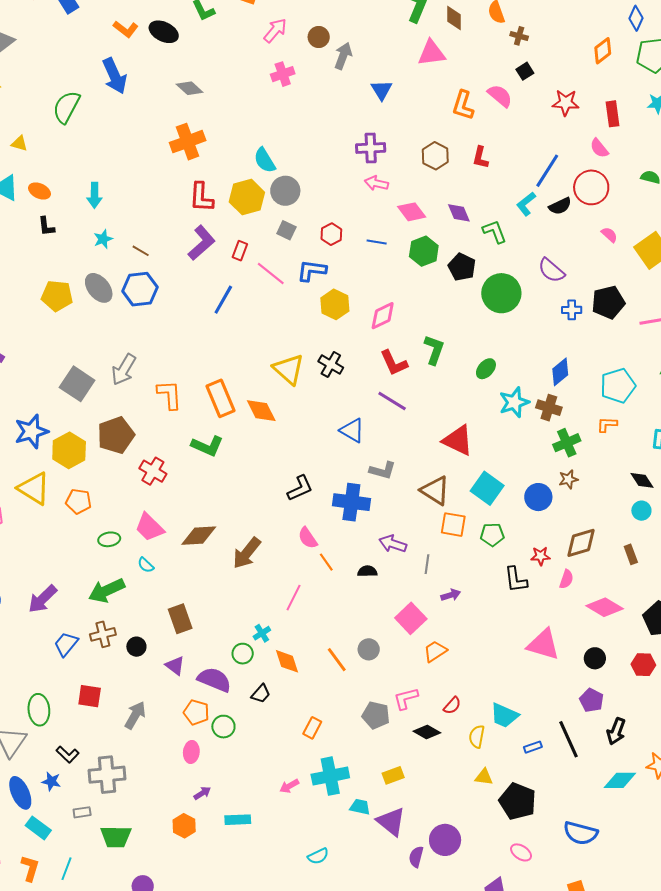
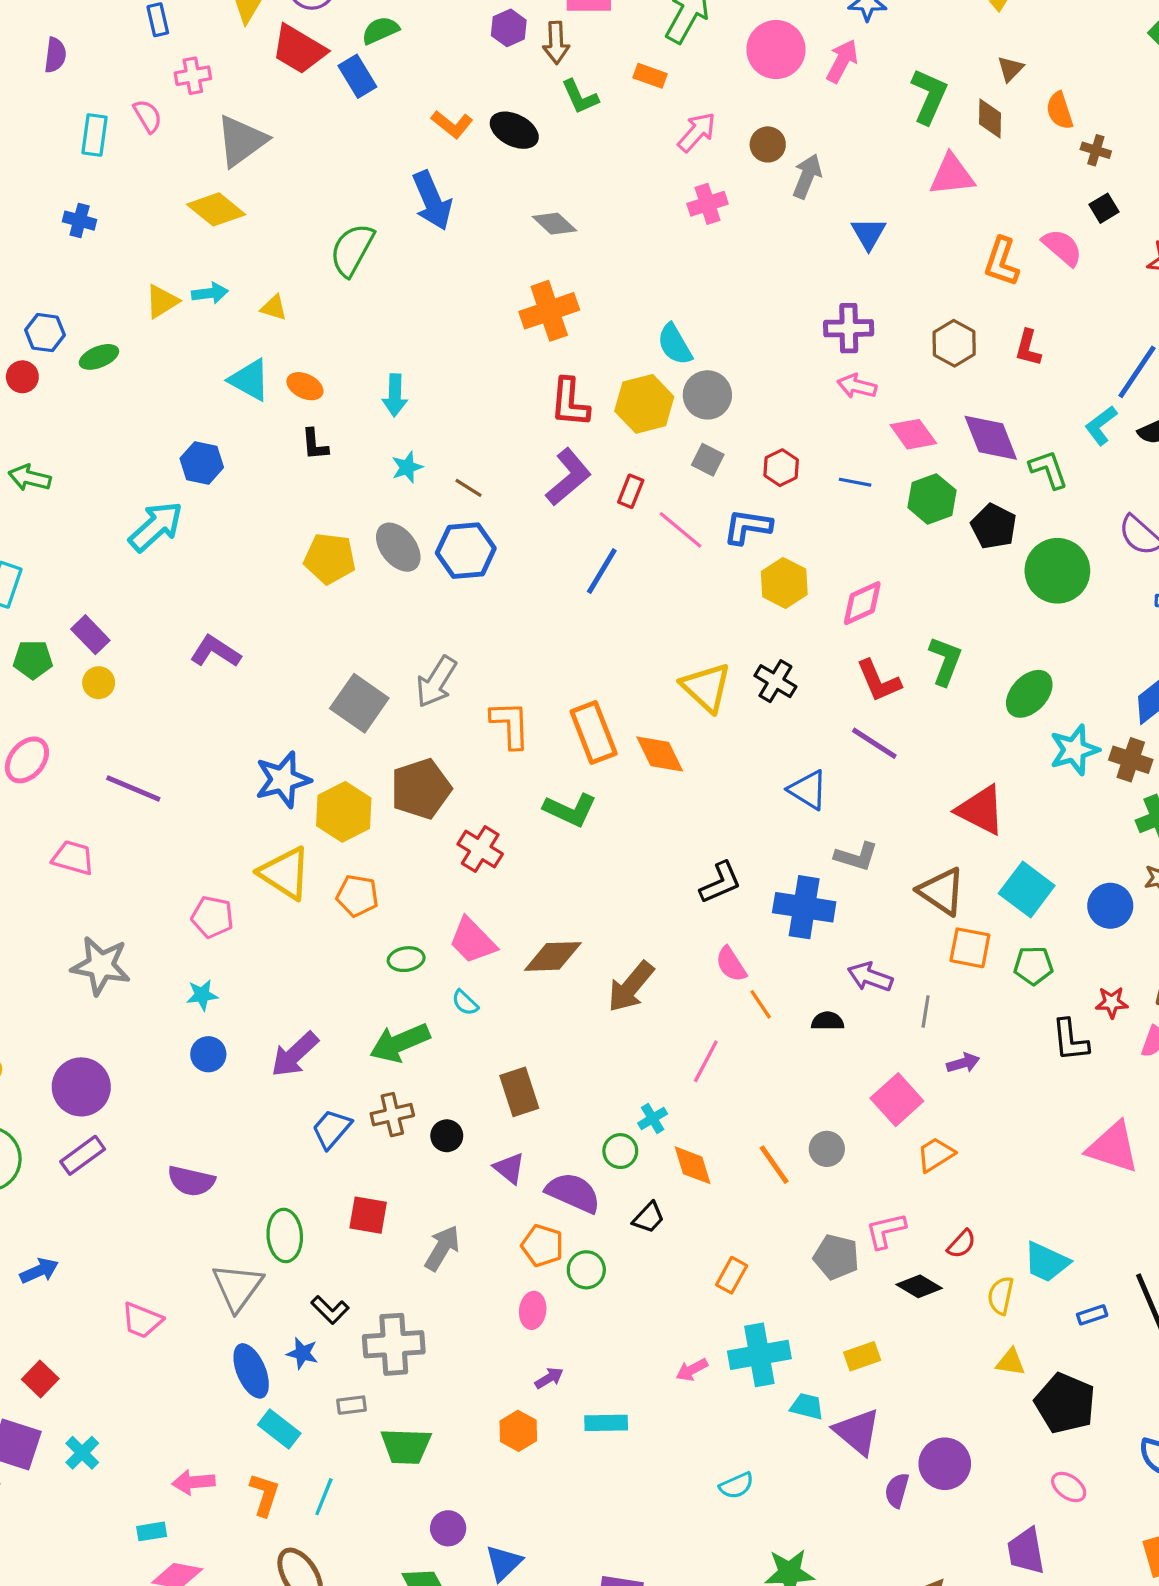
purple diamond: (459, 213) -> (991, 438), size x1.5
green ellipse: (486, 369) -> (1029, 694), size x1.4

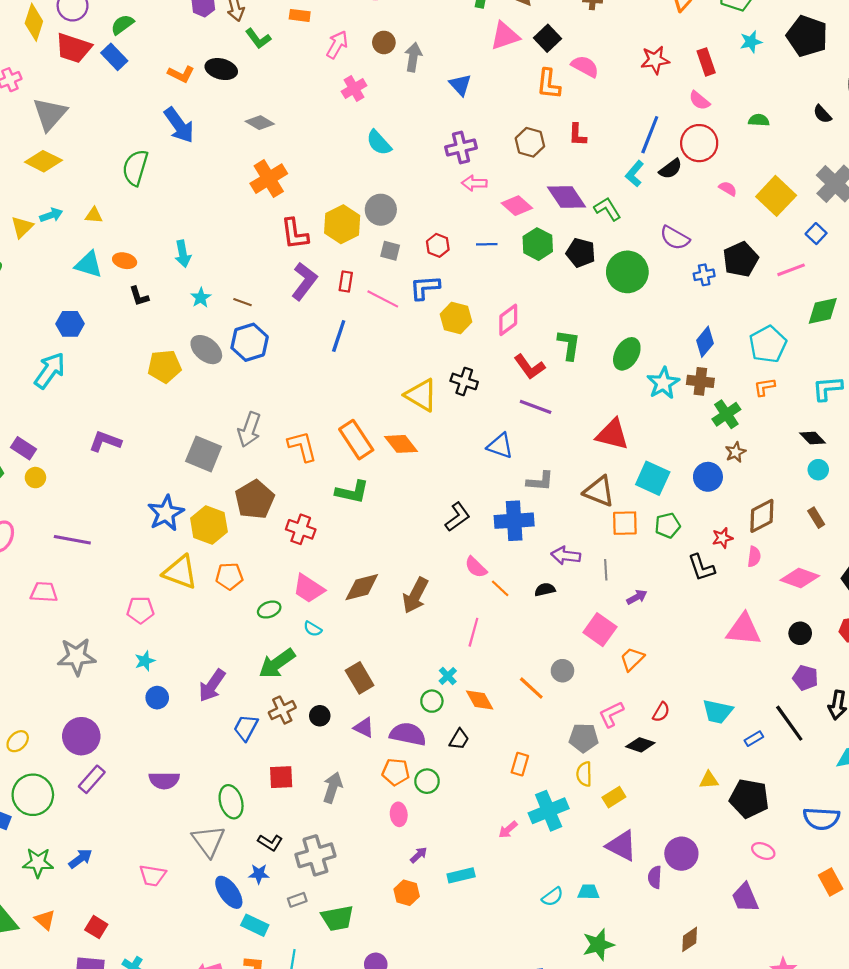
black square: (1104, 208) -> (548, 38), moved, size x1.4
cyan semicircle: (675, 344) -> (379, 143), moved
yellow semicircle: (1001, 1296) -> (584, 774), moved
cyan trapezoid: (807, 1406) -> (588, 892), moved

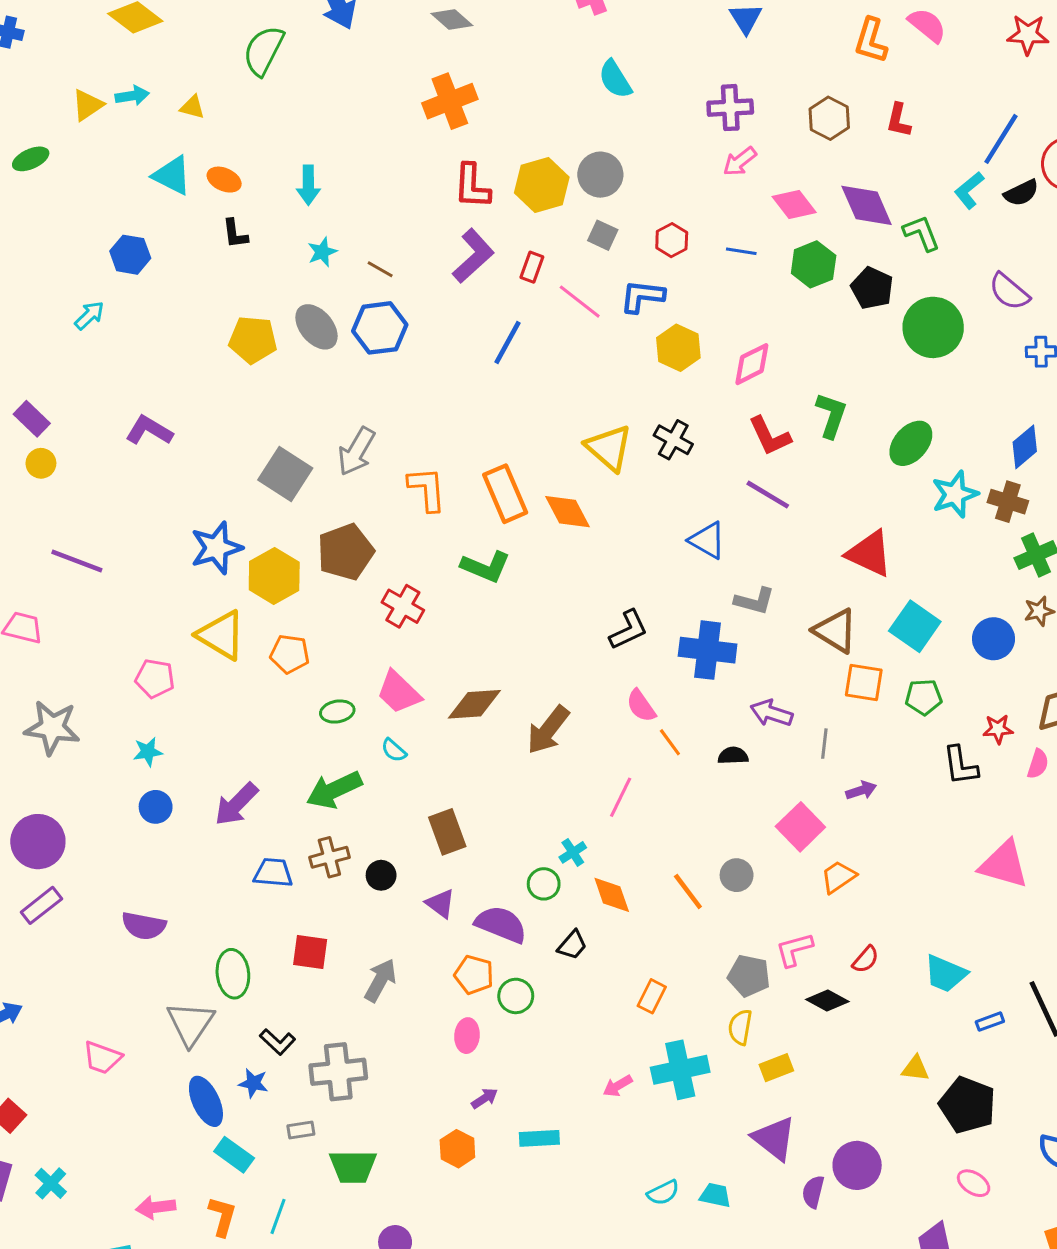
pink arrow: (474, 183) -> (740, 161), turned -50
cyan arrow: (50, 370) -> (89, 315), size x0.6
blue trapezoid: (246, 728) -> (273, 873), turned 56

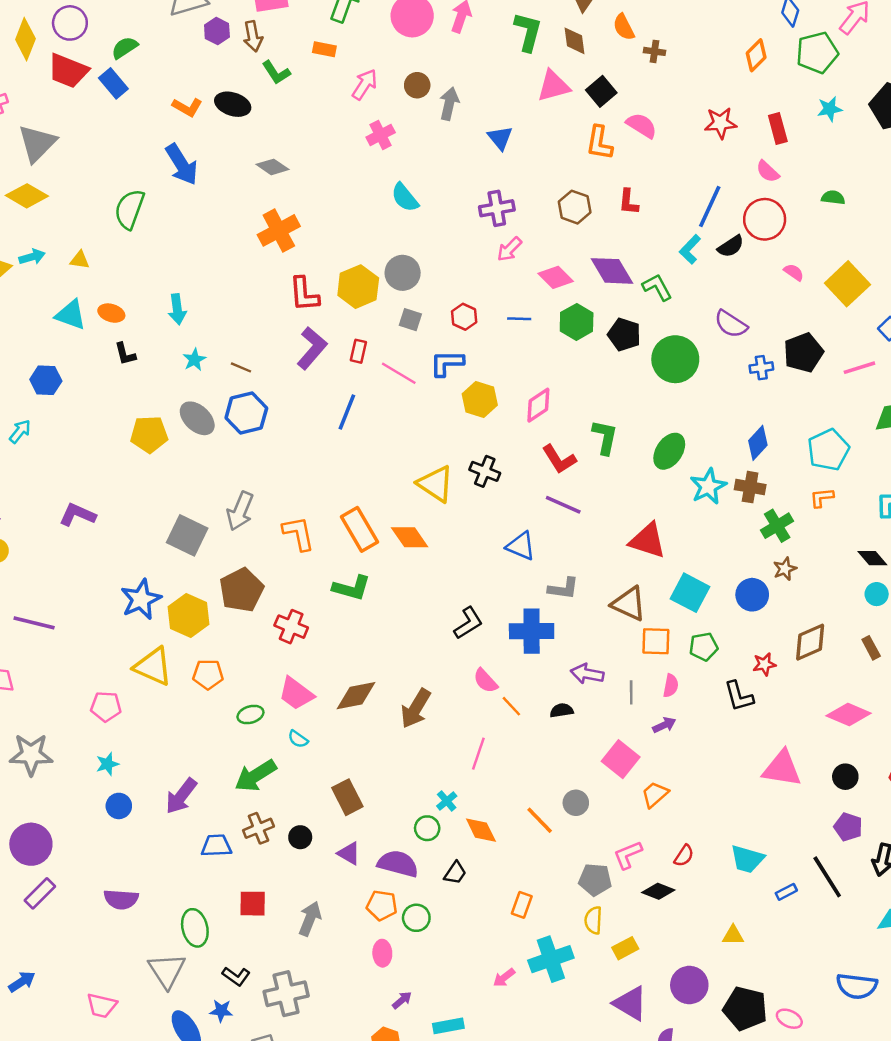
pink semicircle: (1038, 764) -> (671, 686), moved
black pentagon: (967, 1105) -> (745, 1009), moved
purple circle: (857, 1165) -> (689, 985), moved

